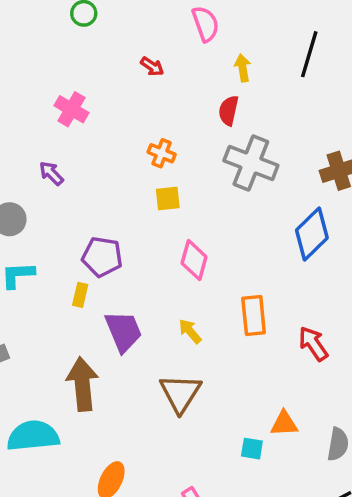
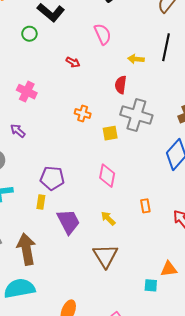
yellow arrow: (243, 68) -> (136, 59), moved, turned -70
yellow square: (168, 198) -> (110, 133), moved
orange rectangle: (254, 315) -> (145, 206), size x0.6
brown arrow: (82, 384) -> (26, 249), moved

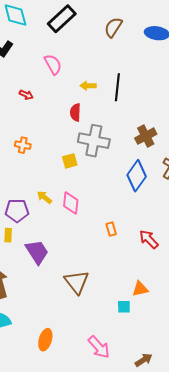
black line: (166, 47) -> (117, 87), moved
orange cross: (83, 113) -> (23, 145), moved
yellow arrow: (108, 218) -> (44, 197), moved

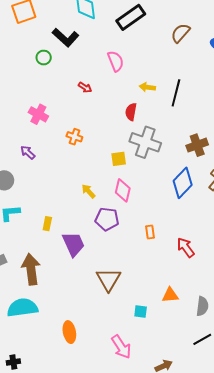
pink diamond: (71, 203) -> (123, 190), moved
purple pentagon: (17, 211) -> (107, 219), moved
cyan square: (124, 307) -> (141, 312), moved
orange ellipse: (45, 340) -> (69, 332), turned -35

